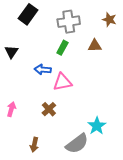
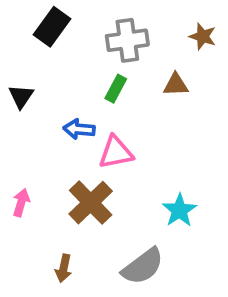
brown cross: (49, 109) -> (91, 203), size x1.6
cyan star: (97, 126) -> (179, 210), moved

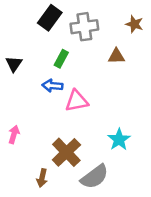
black rectangle: (52, 27) -> (50, 18), moved
green rectangle: (116, 89) -> (61, 59), moved
brown cross: (91, 203) -> (66, 152), moved

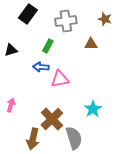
black rectangle: (50, 18) -> (28, 14), moved
black triangle: (14, 64) -> (11, 50), turned 40
gray semicircle: (95, 177) -> (74, 138), turned -70
brown arrow: (42, 178) -> (33, 139), size x1.5

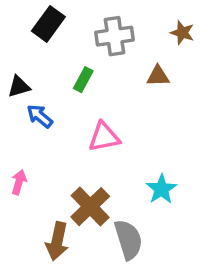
blue arrow: (41, 67) -> (40, 116), moved, turned 35

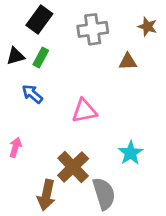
green rectangle: (83, 80) -> (41, 57), moved
black triangle: (19, 87) -> (15, 56), moved

